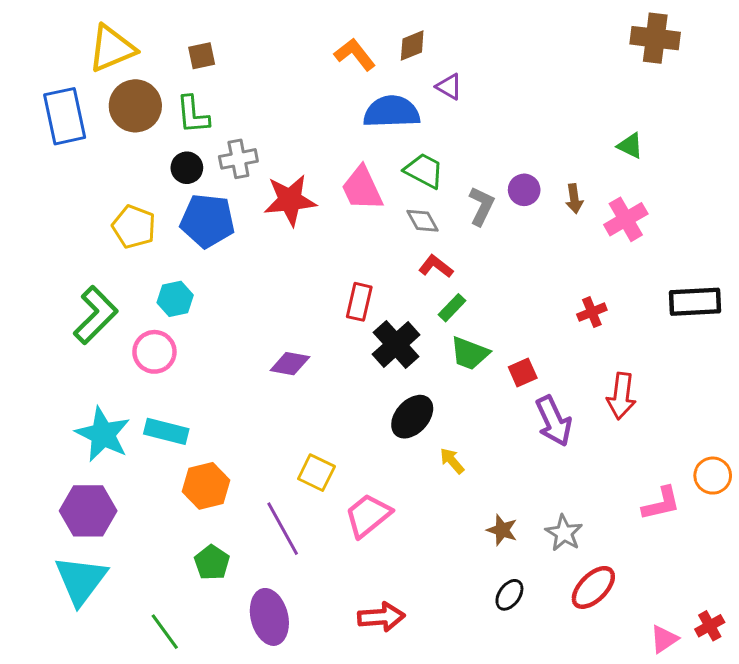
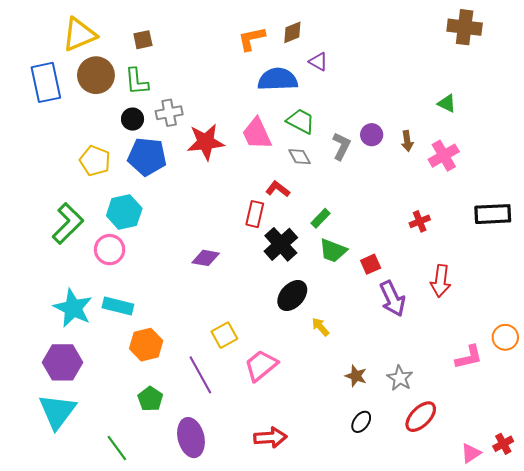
orange L-shape: (355, 54) -> (252, 39), turned -64
red L-shape: (436, 266) -> (278, 189), moved
cyan hexagon: (175, 299) -> (124, 212), size x1.4
yellow square: (316, 473) -> (224, 335), turned 35

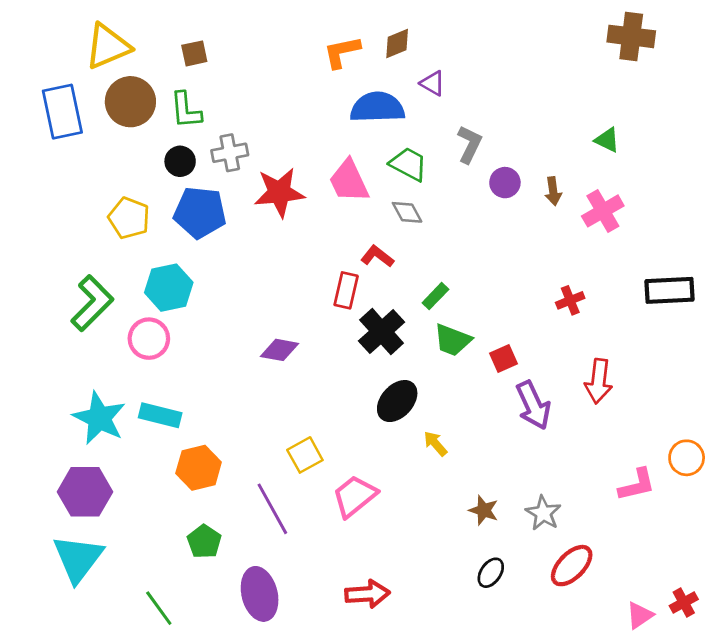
gray L-shape: (341, 146) -> (469, 144), moved

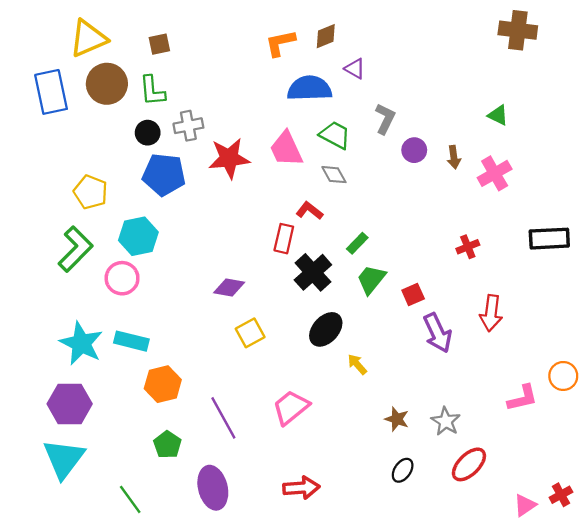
yellow pentagon: (129, 218) -> (91, 192), moved
green trapezoid: (452, 340) -> (371, 279), turned 108
yellow square: (305, 455) -> (250, 333), moved

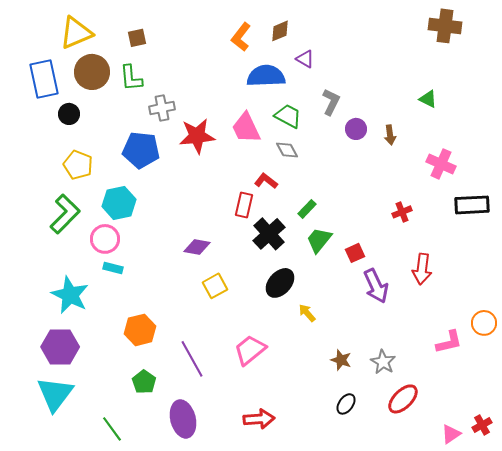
orange L-shape: (280, 43) -> (241, 37), turned -40
black circle: (148, 133) -> (69, 114), moved
pink cross: (495, 173) -> (441, 164), moved, turned -36
cyan rectangle: (131, 341) -> (113, 268), moved, size x0.7

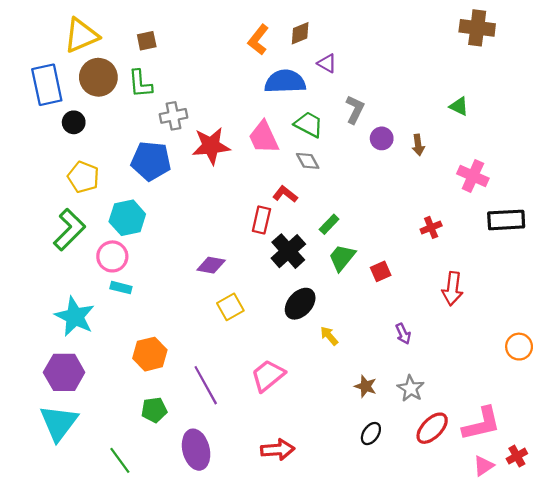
purple arrow: (376, 286) -> (403, 334), moved, size x0.6
pink L-shape: (449, 342) -> (481, 424), moved, size x1.4
green pentagon: (144, 382) -> (154, 410), turned 30

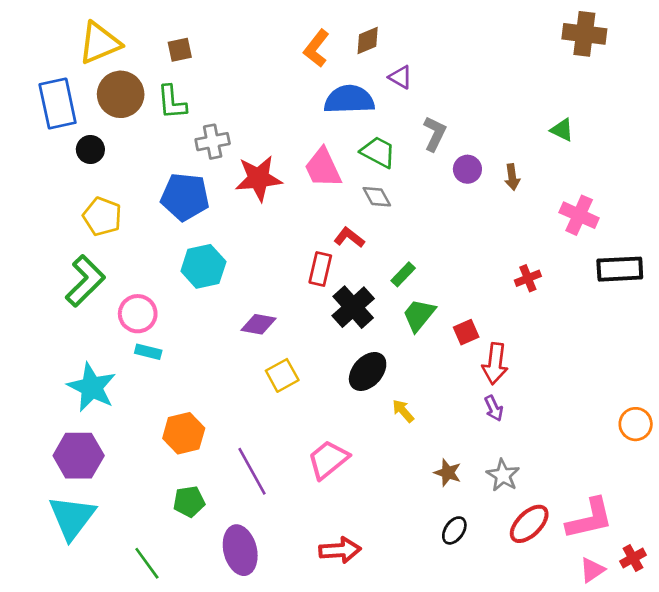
cyan hexagon: (127, 218) -> (203, 266), moved
red arrow: (453, 289) -> (495, 364), moved

